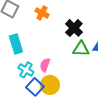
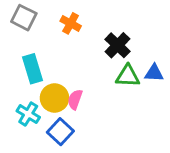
cyan cross: (26, 70) -> (28, 114), moved
yellow circle: (50, 85) -> (55, 98), moved

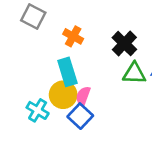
orange cross: (71, 23) -> (73, 36), moved
cyan rectangle: (33, 69) -> (67, 72), moved
blue square: (60, 132) -> (80, 116), moved

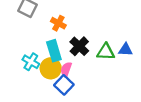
black cross: (124, 43) -> (79, 46), moved
cyan cross: (38, 110) -> (31, 62), moved

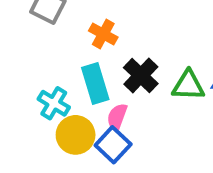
yellow circle: (51, 68) -> (76, 135), moved

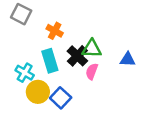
green triangle: (188, 85) -> (92, 49), moved
pink semicircle: (117, 117) -> (92, 71), moved

